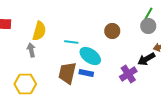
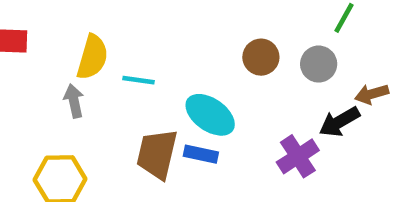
gray circle: (148, 26) -> (319, 64), moved
cyan line: (71, 42) -> (139, 80), moved

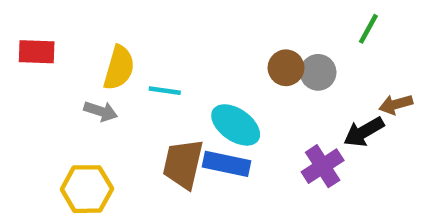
gray circle: (319, 64) -> (318, 72), moved
gray arrow: (74, 101) -> (101, 111), turned 120
blue rectangle: (201, 154) -> (227, 164), size x1.4

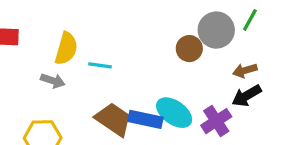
gray circle: (318, 72) -> (216, 30), moved, size x1.4
brown arrow: (396, 104) -> (245, 70), moved
cyan ellipse: (236, 125) -> (174, 113), moved
brown trapezoid: (183, 164) -> (113, 119), turned 111

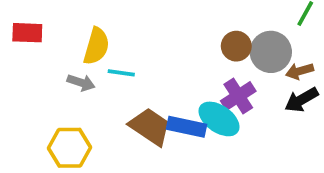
gray circle: (216, 30) -> (271, 52), moved
cyan line: (100, 65) -> (121, 73), moved
purple cross: (216, 121) -> (238, 96), moved

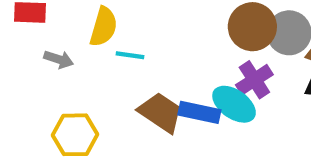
brown circle: (236, 46) -> (252, 27), size x1.5
gray arrow: (81, 83) -> (59, 59), moved

